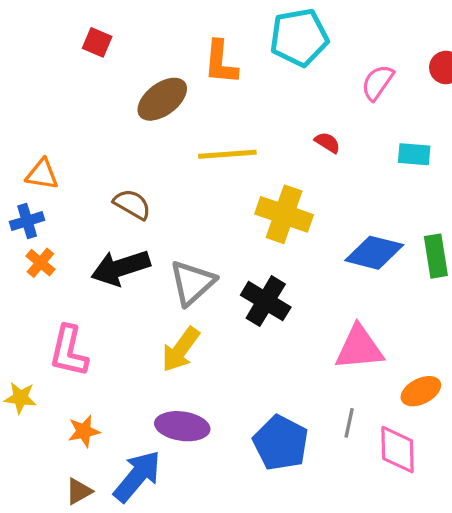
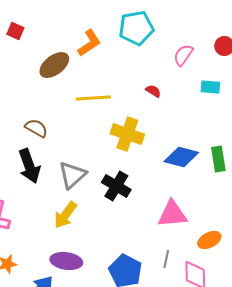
orange L-shape: (221, 62) -> (89, 43), turned -128
cyan rectangle: (414, 154) -> (210, 87), moved
black arrow: (121, 268) -> (29, 166), turned -92

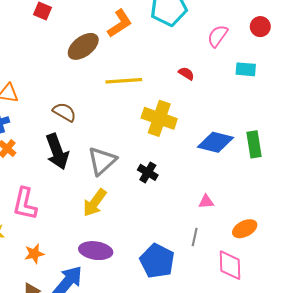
black cross: (116, 186) -> (148, 172), size x0.7
pink triangle: (172, 214) -> (206, 202), size x0.5
gray line: (166, 259) -> (195, 237), moved

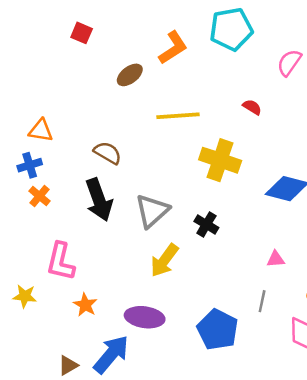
brown ellipse: (83, 46) -> (130, 75), size x0.7
yellow arrow: (95, 203) -> (164, 260), moved
orange star: (34, 254) -> (85, 305), moved, turned -30

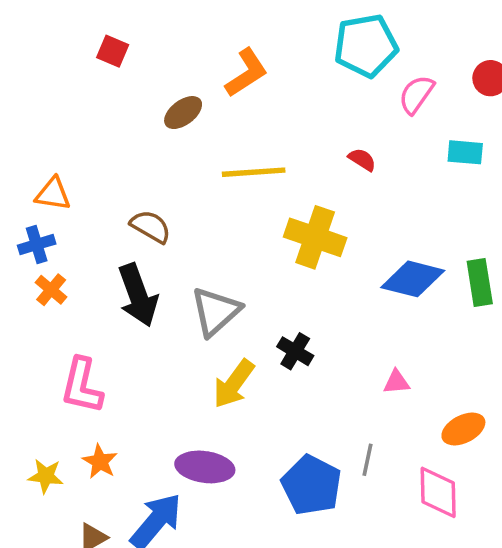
cyan pentagon: (231, 29) -> (366, 46), moved
black cross: (206, 224) -> (295, 351), moved
yellow star: (25, 296) -> (46, 476), moved
gray line: (262, 301) -> (368, 460), moved
orange star: (85, 305) -> (100, 462), moved

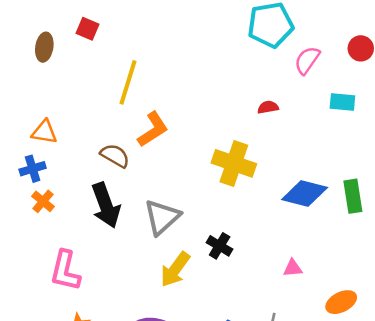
orange L-shape: (246, 73) -> (153, 129), moved
brown ellipse: (183, 113) -> (44, 47), moved, turned -44
red semicircle: (362, 160) -> (268, 107), turned -42
yellow line: (254, 172) -> (128, 82), moved, turned -69

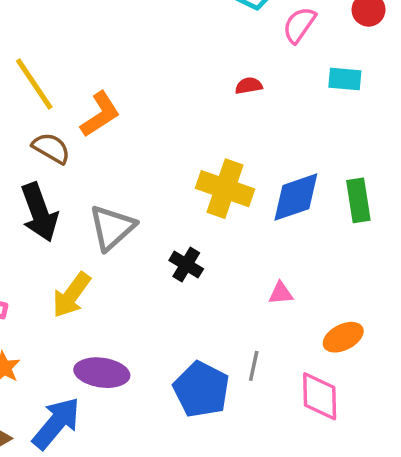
yellow line: (128, 82) -> (34, 84), moved, turned -51
yellow cross: (234, 163) -> (225, 189), moved
blue diamond: (305, 194) -> (296, 197), turned -33
yellow arrow: (175, 269) -> (71, 295), moved

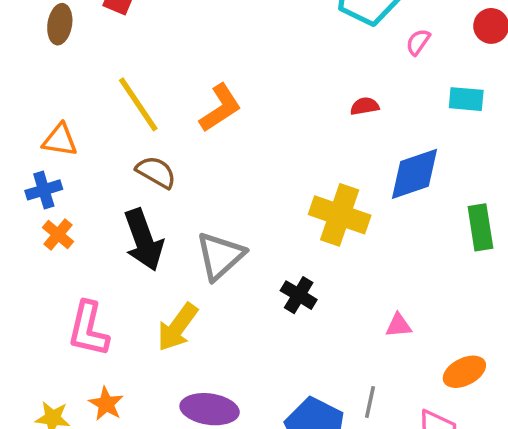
pink semicircle: (299, 25) -> (418, 42), size x0.7
orange L-shape: (100, 114) -> (220, 108), moved
blue diamond: (296, 197) -> (415, 174), moved

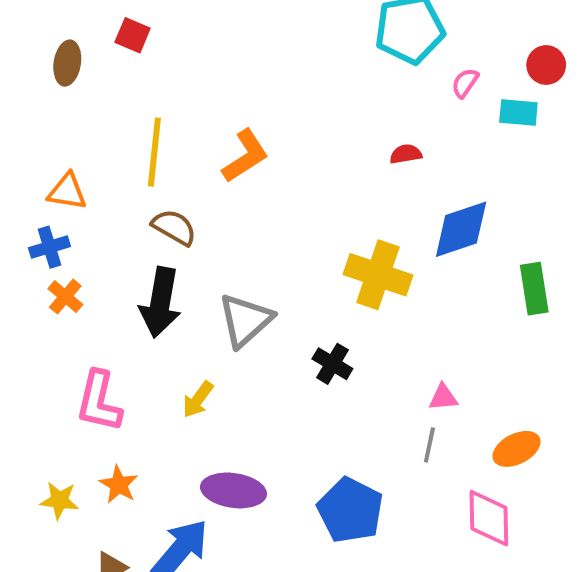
cyan rectangle: (466, 99) -> (518, 112), moved
yellow line: (138, 104) -> (154, 152), turned 40
black arrow: (144, 240) -> (160, 302), turned 30
yellow arrow: (177, 327) -> (198, 399), size x0.7
gray line: (370, 402) -> (429, 445), moved

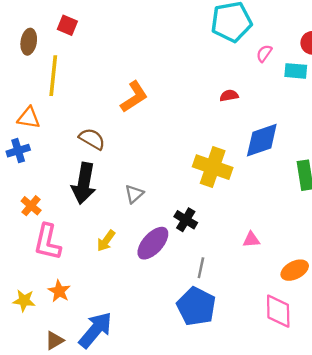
yellow line: (154, 152) -> (53, 76), moved
orange cross: (65, 297) -> (31, 206), moved
gray triangle: (245, 320) -> (134, 194), size x0.6
gray line: (429, 445) -> (201, 268), moved
purple ellipse: (234, 490) -> (153, 243), moved, turned -56

